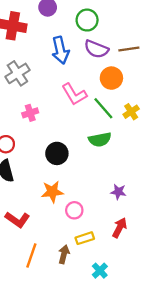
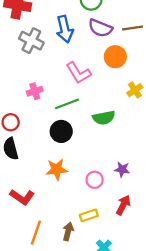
gray cross: (17, 73) -> (31, 41), moved, turned -30
green line: (103, 108) -> (67, 104), moved, turned -70
pink circle: (74, 210) -> (95, 180), moved

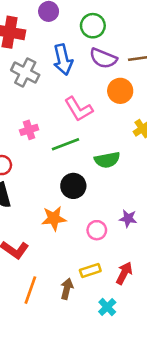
black circle: (61, 131) -> (73, 186), moved
red arrow: (123, 205) -> (124, 273), moved

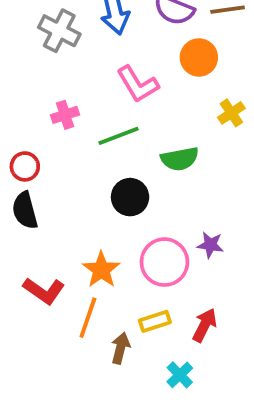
orange star: (54, 218) -> (101, 270), moved, turned -30
pink circle: (97, 230) -> (164, 262), size x1.6
orange line: (30, 290) -> (88, 318), moved

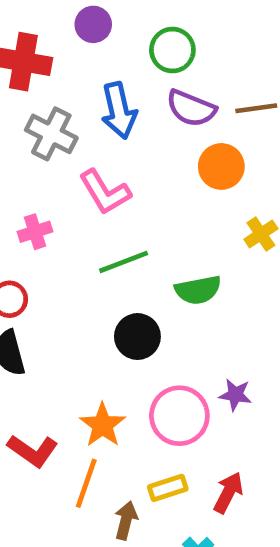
pink L-shape: (138, 84) -> (105, 192), moved
pink cross: (65, 115) -> (35, 232), moved

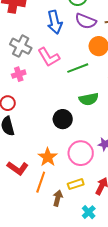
gray cross: (51, 134) -> (21, 46), moved
green line: (124, 262) -> (78, 68), moved

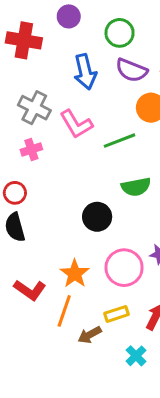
brown arrow: (58, 198) -> (90, 335), turned -133

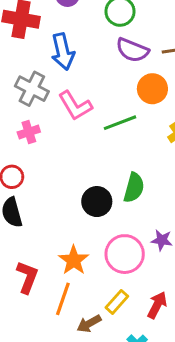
blue arrow: (85, 72) -> (63, 52), moved
green semicircle: (136, 187) -> (134, 188), moved, turned -64
red L-shape: (30, 290) -> (27, 277), turned -104
yellow rectangle: (117, 314) -> (117, 302), turned -30

